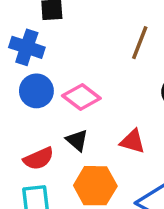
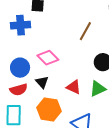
blue cross: (27, 47) -> (21, 25), turned -30
blue circle: (36, 91) -> (20, 68), moved

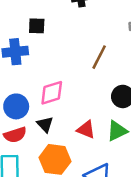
pink diamond: (48, 58) -> (52, 93), turned -60

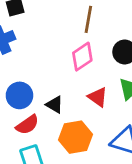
pink diamond: (52, 93) -> (82, 57), moved
red triangle: (86, 130) -> (98, 97), turned 30

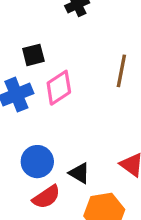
pink diamond: (82, 57) -> (59, 88), moved

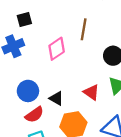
pink diamond: (59, 88) -> (57, 49), moved

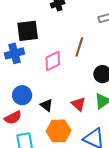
black square: (24, 19) -> (28, 31), size x1.6
red semicircle: (34, 115) -> (13, 118), moved

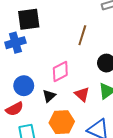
pink diamond: (53, 61) -> (60, 71), moved
black triangle: (47, 105) -> (49, 96), turned 40

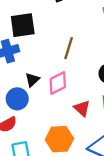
brown line: (82, 35) -> (69, 48), moved
black triangle: (49, 96) -> (32, 80), moved

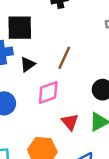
black triangle: (32, 80) -> (28, 64), moved

